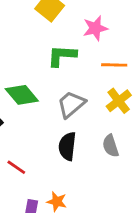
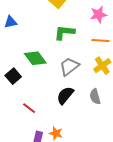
pink star: (95, 28) -> (99, 15), moved
black semicircle: (67, 146) -> (65, 95), turned 30

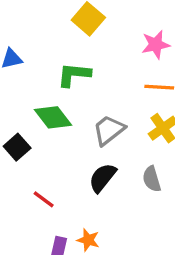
green L-shape: (64, 32) -> (74, 75), moved

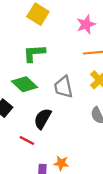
gray trapezoid: (109, 130) -> (63, 87), turned -55
black semicircle: (103, 178) -> (43, 119), moved

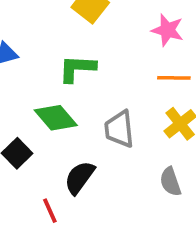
pink star: (86, 24) -> (167, 30), turned 30
red line: (27, 140) -> (50, 211), turned 32

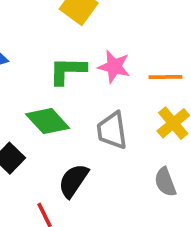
pink star: (167, 30) -> (114, 67), moved

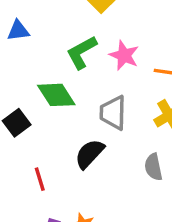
green L-shape: (68, 71) -> (82, 52), turned -39
black semicircle: (73, 181) -> (90, 154), moved

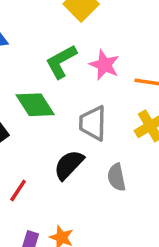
gray semicircle: (153, 167) -> (117, 177), moved
red line: (40, 179) -> (18, 191), turned 50

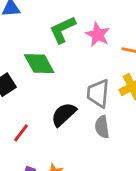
gray trapezoid: (93, 123) -> (98, 93), moved

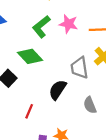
gray semicircle: (102, 127) -> (90, 105), moved

